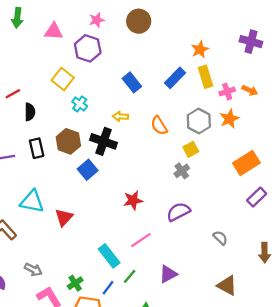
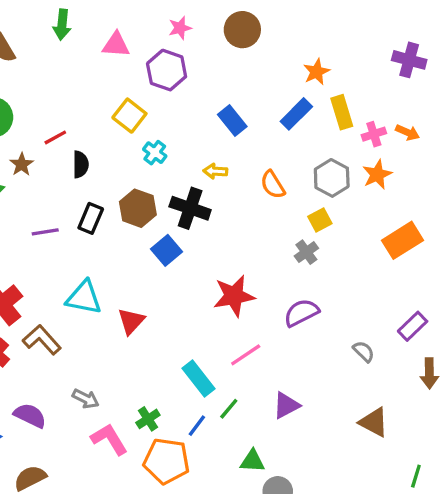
orange star: (200, 50) -> (316, 72), moved
black rectangle: (37, 148) -> (91, 218), turned 36
purple rectangle: (257, 197) -> (413, 326), moved
red star: (133, 200) -> (234, 296), size x1.4

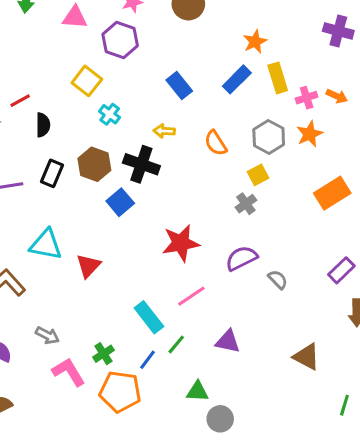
gray semicircle: (364, 351) -> (278, 279), moved
purple triangle: (286, 405) -> (228, 342), turned 40

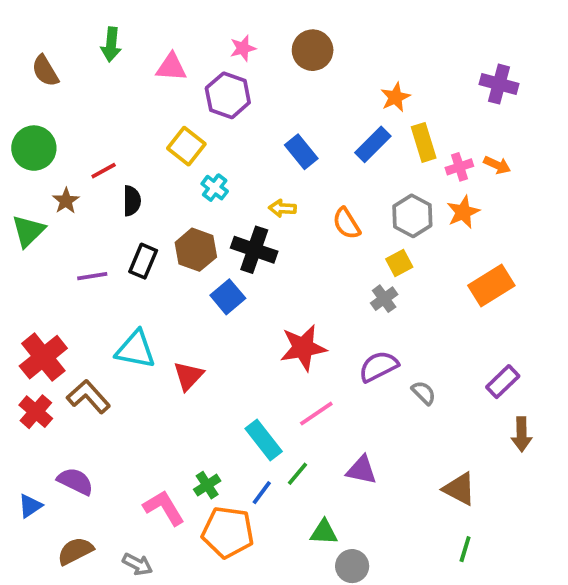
gray arrow: (47, 335) -> (137, 564), moved
green line: (344, 405) -> (465, 549), moved

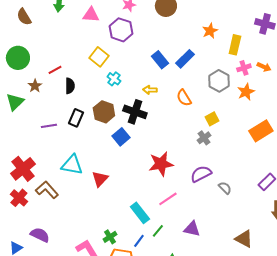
yellow rectangle: (424, 142) -> (235, 45), moved, turned 30
blue rectangle: (373, 144) -> (185, 59), moved
gray hexagon: (412, 216) -> (219, 81), moved

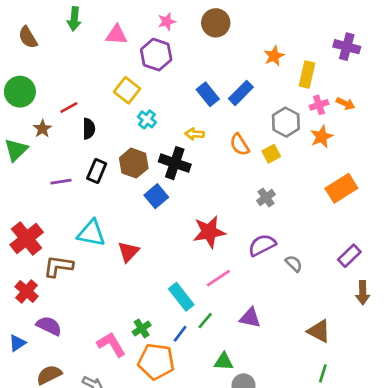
yellow square: (212, 119) -> (271, 154), moved
brown L-shape: (47, 190) -> (58, 266), turned -40
red cross: (19, 198) -> (27, 291), moved

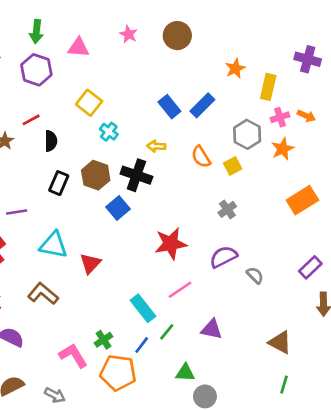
pink star: (167, 22) -> (129, 34), turned -30
purple hexagon: (156, 55) -> (36, 70), moved
purple line: (61, 182) -> (17, 212), moved
brown L-shape: (58, 266) -> (43, 294), moved, turned 32

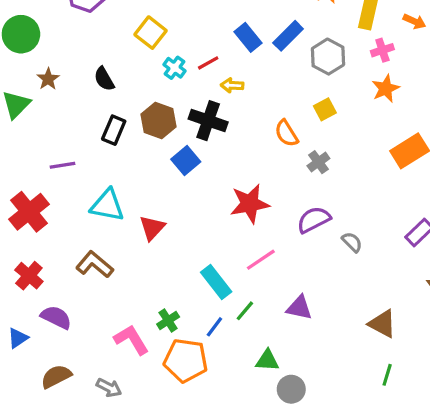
orange arrow: (306, 116) -> (414, 21), moved
red line: (31, 120) -> (208, 63), moved
gray hexagon: (247, 134) -> (328, 57), moved
black semicircle: (51, 141) -> (104, 79), turned 150
orange semicircle: (201, 157) -> (286, 133), moved

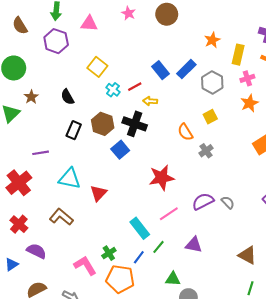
purple semicircle: (314, 220) -> (203, 201), moved

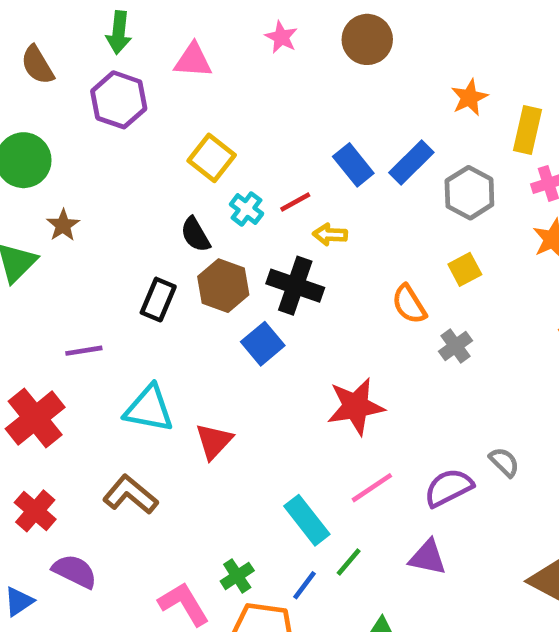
black semicircle: (67, 97) -> (195, 235), moved
purple semicircle: (203, 201) -> (449, 488), moved

